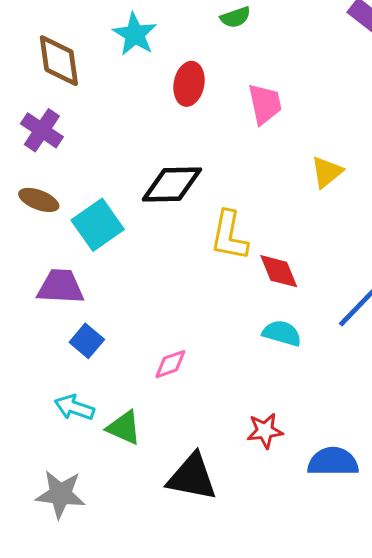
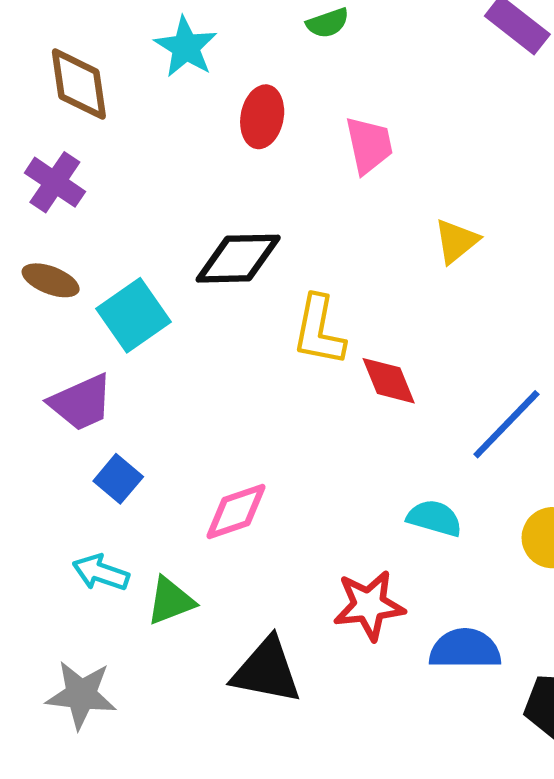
purple trapezoid: (60, 287) -> (81, 402), turned 153
cyan semicircle: (282, 333) -> (434, 518), moved
pink diamond: (170, 364) -> (236, 512), size x1.4
green triangle: (124, 428) -> (171, 601), turned -45
red star: (265, 431) -> (369, 605), size x1.4

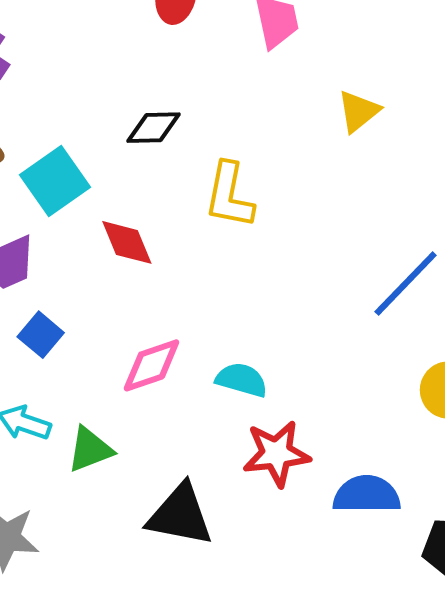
black diamond: (238, 259) -> (153, 128), size x0.7
red diamond: (389, 381) -> (127, 242), moved
cyan semicircle: (434, 518) -> (242, 380), moved

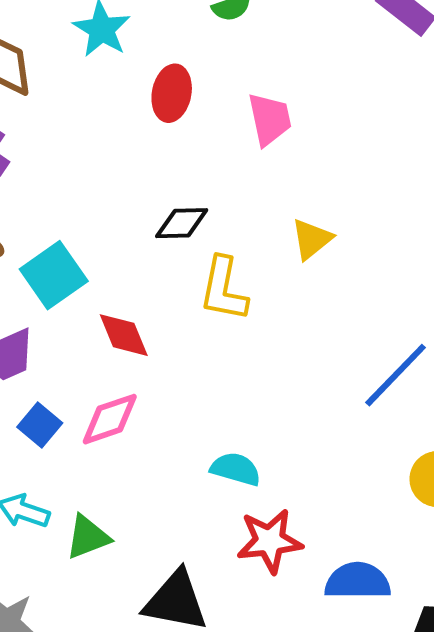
yellow triangle: (358, 111) -> (312, 239), moved
black diamond: (153, 128) -> (182, 223), moved
pink diamond: (151, 365) -> (110, 419), moved

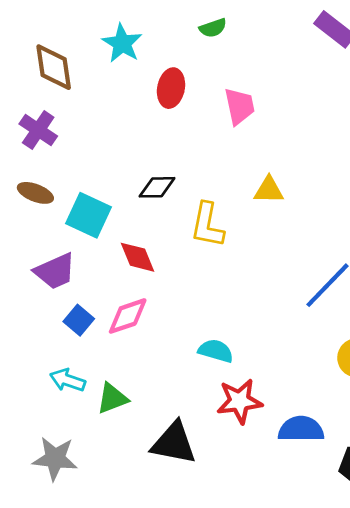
black diamond: (182, 223) -> (157, 187), moved
yellow triangle: (312, 239) -> (269, 190), turned 40
cyan square: (54, 275) -> (89, 215), turned -30

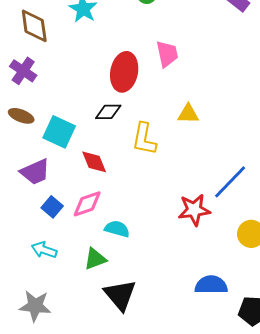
red ellipse: (171, 88) -> (124, 72), moved, size x1.4
cyan semicircle: (216, 351) -> (117, 229), moved
green triangle: (112, 398) -> (95, 259), moved
red star: (239, 401) -> (194, 210), moved
black triangle: (174, 443) -> (120, 295), turned 39

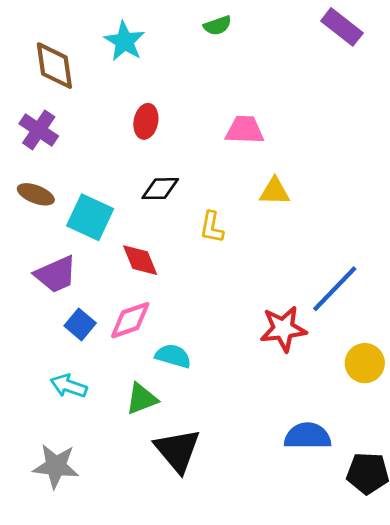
pink trapezoid: (167, 54) -> (245, 130), moved, turned -76
red ellipse: (124, 72) -> (146, 121), moved, size x0.6
yellow L-shape: (144, 139) -> (212, 227), size x0.7

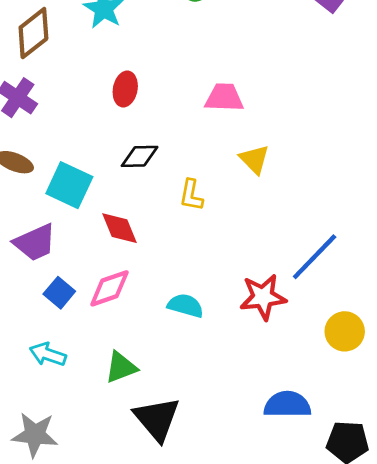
brown diamond: (54, 66) -> (33, 33), turned 60
yellow triangle: (275, 191) -> (254, 159), turned 44
cyan semicircle: (173, 356) -> (185, 306), moved

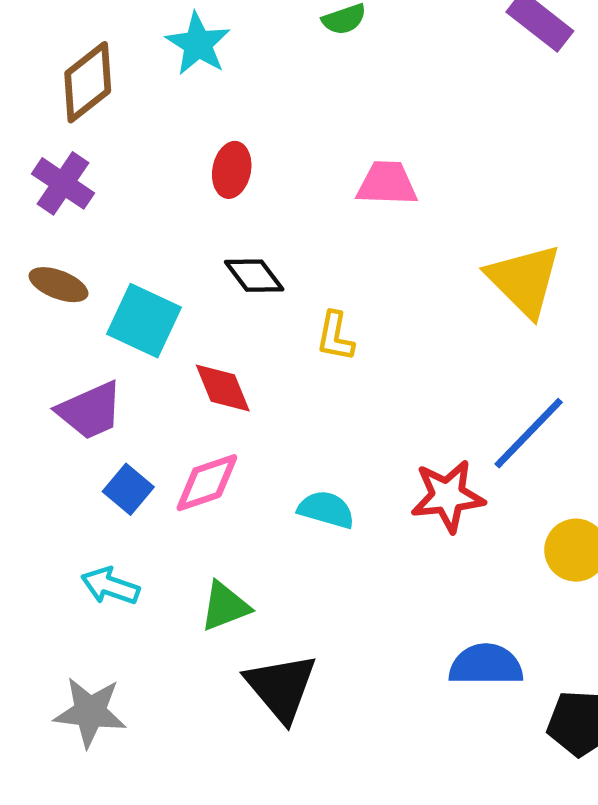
black diamond: (140, 156) -> (254, 276), turned 54
yellow triangle: (254, 159) -> (524, 280), moved, size x1.6

